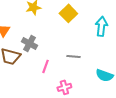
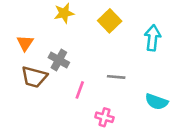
pink cross: (64, 87) -> (104, 117), turned 32

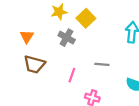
yellow square: (110, 21) -> (86, 18), moved
gray cross: (59, 60) -> (67, 38), moved

